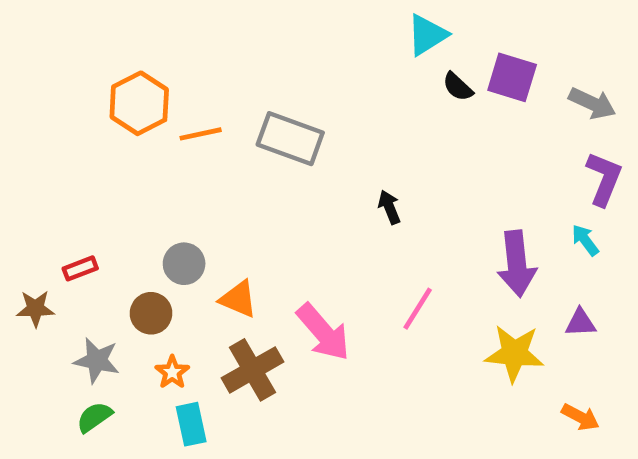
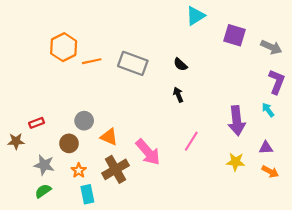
black semicircle: (458, 87) -> (180, 64), moved
yellow star: (514, 353) -> (236, 162), size x0.7
orange arrow: (580, 417) -> (270, 172), moved

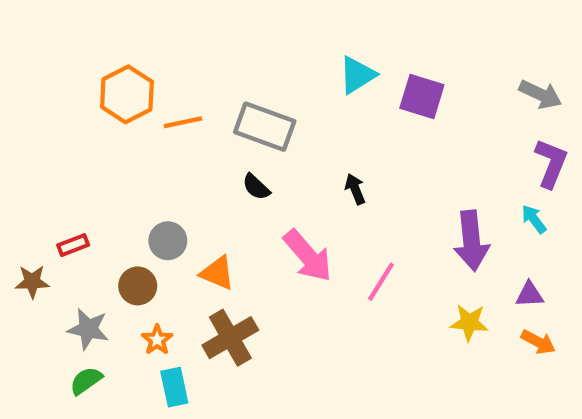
cyan triangle: (196, 16) -> (357, 75), moved
purple square: (234, 35) -> (422, 96), moved
black semicircle: (180, 64) -> (256, 187), moved
pink arrow: (148, 152) -> (308, 256), moved

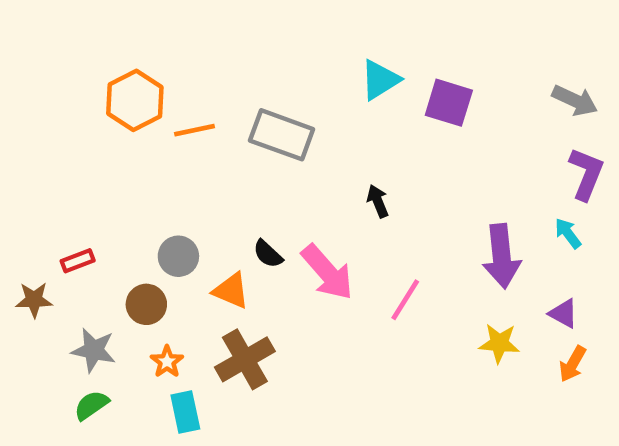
black semicircle: (256, 187) -> (268, 254), moved
purple triangle: (530, 295) -> (563, 314), turned 32
orange arrow: (538, 342) -> (573, 364), turned 92

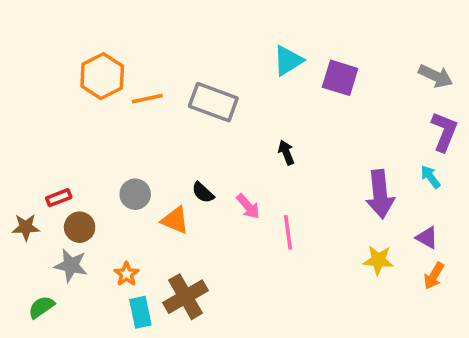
pink arrow: (327, 272) -> (248, 206), size x0.6
pink line: (405, 300) -> (288, 232), moved, turned -40
brown circle: (146, 304) -> (80, 227), moved
brown cross: (245, 359) -> (186, 297), moved
green semicircle: (91, 405) -> (41, 307), moved

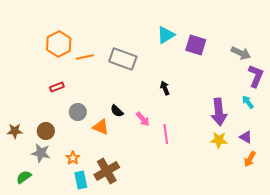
gray arrow: (436, 76) -> (241, 53), moved
red rectangle: (59, 198) -> (57, 87), moved
yellow star: (378, 260) -> (219, 140), moved

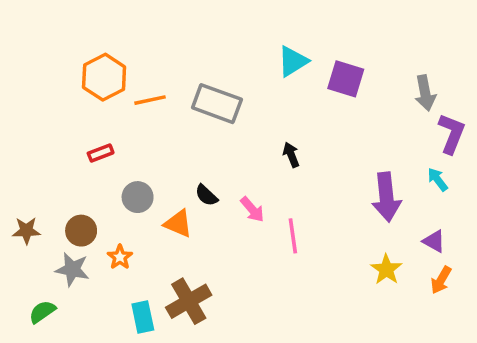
gray arrow: (241, 53) -> (425, 93), turned 54
yellow star: (219, 140) -> (386, 269), moved, turned 30
orange star: (73, 158) -> (120, 257), moved

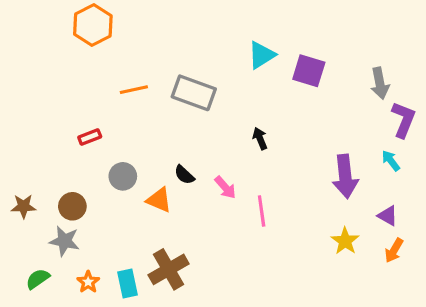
orange hexagon: (104, 77) -> (93, 25), moved
orange star: (120, 257) -> (88, 282), moved

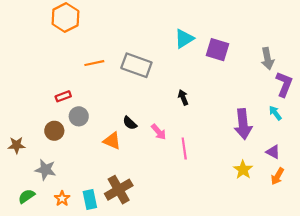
gray circle: (123, 176) -> (79, 116), moved
brown circle: (72, 206) -> (54, 131), moved

